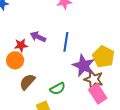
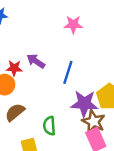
purple star: (84, 66) -> (84, 104), turned -30
green semicircle: (58, 89) -> (49, 126), turned 105

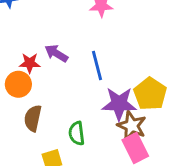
blue line: (68, 72) -> (97, 66), turned -30
brown semicircle: (15, 112) -> (33, 118), turned -36

